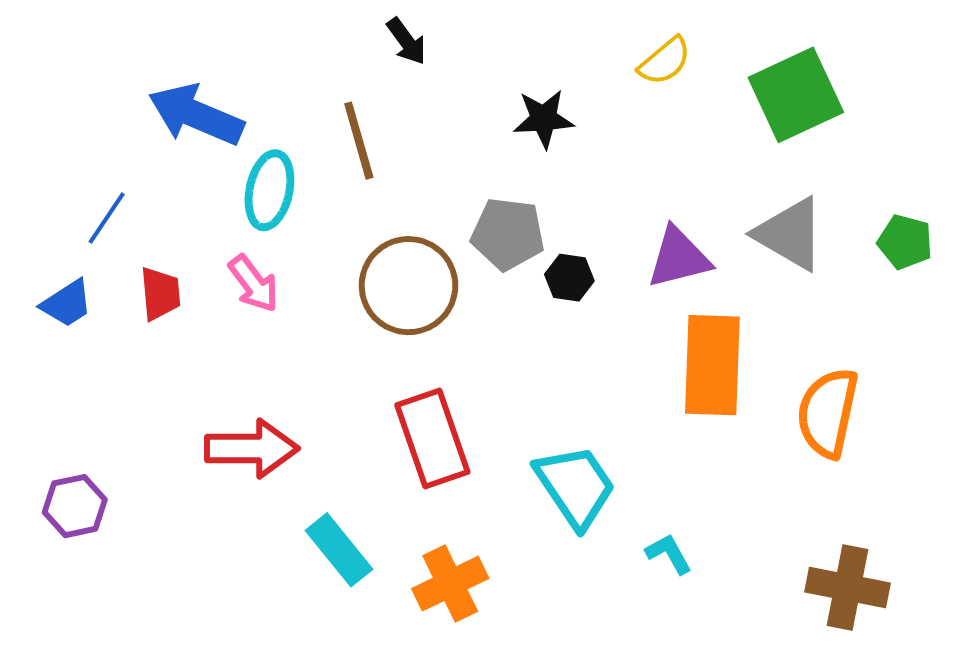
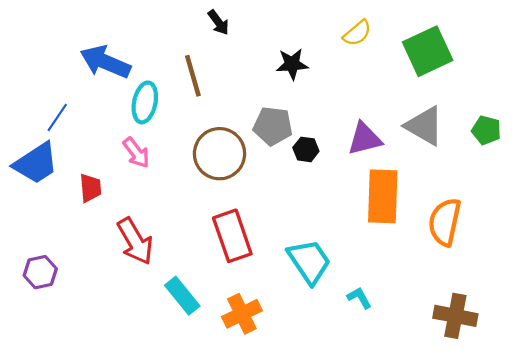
red trapezoid: (160, 294) -> (90, 188), moved
blue trapezoid: (67, 303) -> (36, 163), size x1.6
red arrow: (252, 448) -> (135, 241), turned 60

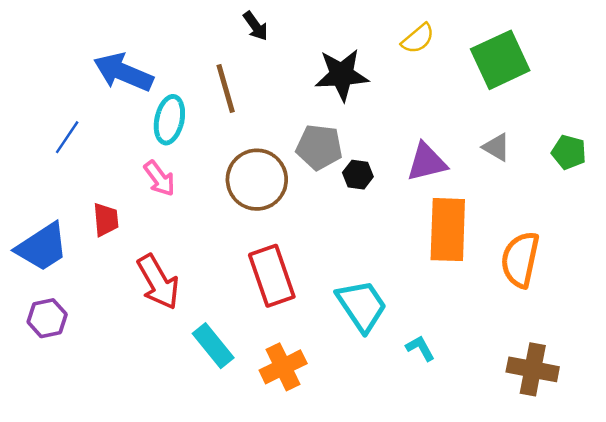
black star: (292, 64) -> (342, 75), size x1.4
gray triangle: (424, 126) -> (496, 147), size x0.6
blue trapezoid: (36, 163) -> (42, 247), moved

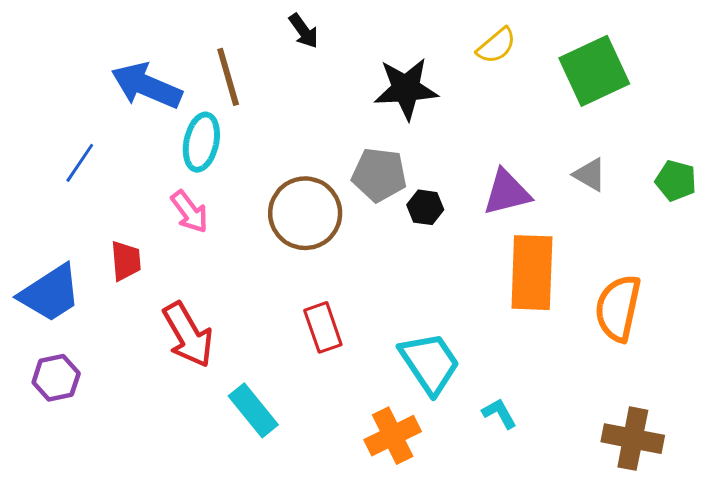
brown line: (226, 89) -> (228, 77), moved
red rectangle: (272, 276) -> (323, 327), size x0.7
orange cross: (283, 367) -> (393, 436), moved

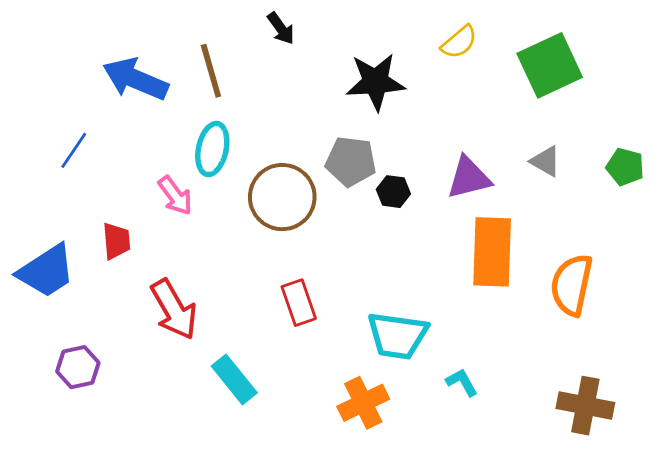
cyan ellipse: (201, 142) -> (212, 149), moved
cyan trapezoid: (430, 363) -> (397, 336), turned 132
purple hexagon: (56, 378) -> (78, 367), moved

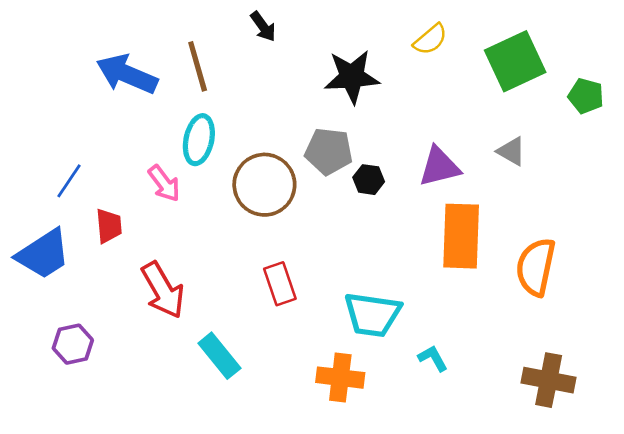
blue line: (74, 150) -> (69, 181), moved
green pentagon: (625, 167) -> (586, 96), moved
orange cross: (363, 403) -> (340, 378), turned 33

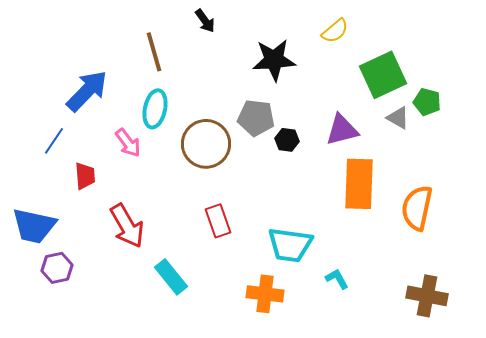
green square: (515, 61) -> (383, 75), moved
blue arrow: (127, 74) -> (87, 91), moved, turned 111
green pentagon: (586, 96) -> (427, 102), moved
blue trapezoid: (43, 254) -> (34, 226), moved, turned 45

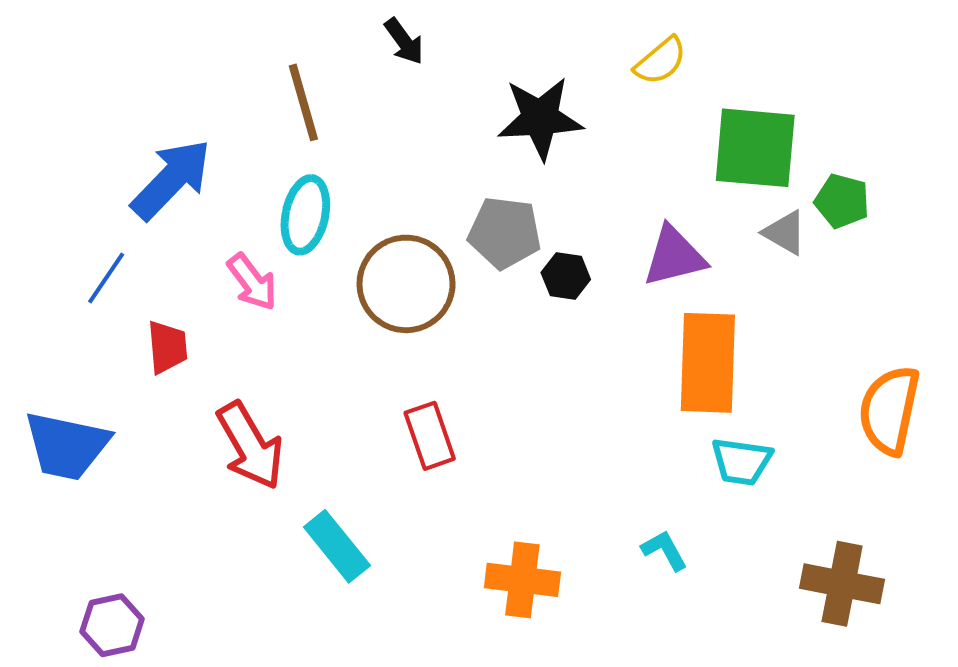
green square: (383, 75) -> (755, 148), turned 30
orange semicircle: (417, 208) -> (889, 410), moved
cyan trapezoid: (290, 245) -> (741, 461), moved, size x0.7
purple hexagon: (57, 268) -> (112, 625), moved

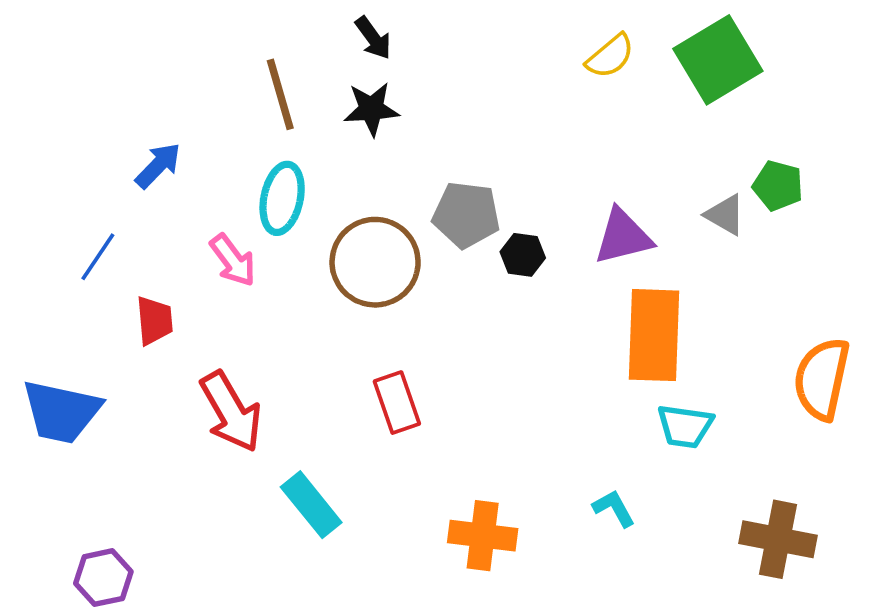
black star: (540, 118) -> (371, 109), moved, size x0.7
green square: (755, 148) -> (718, 60), moved, turned -36
blue arrow: (171, 179) -> (158, 166), size x0.6

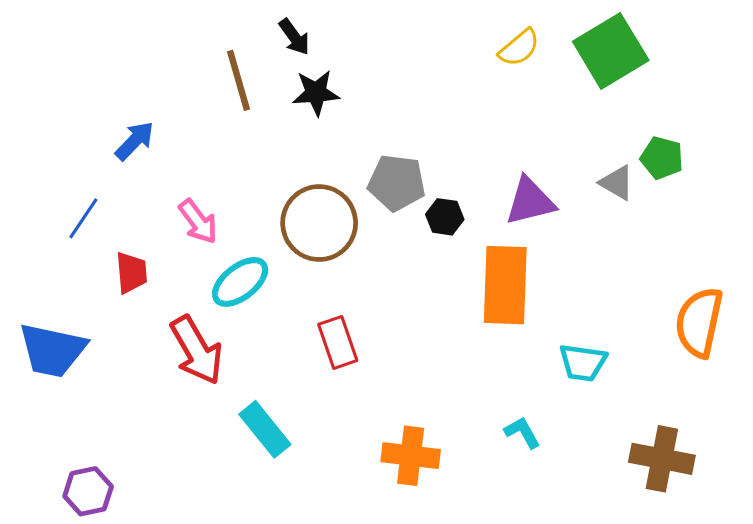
black arrow: (373, 38) -> (294, 37), moved
cyan ellipse: (282, 198) -> (240, 282), moved, turned 40
orange rectangle: (654, 335) -> (505, 285), moved

